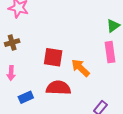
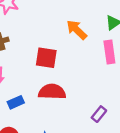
orange arrow: (80, 68) -> (77, 30), moved

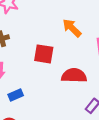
red semicircle: (52, 92) -> (74, 76), moved

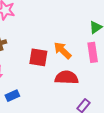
orange arrow: (72, 28) -> (62, 50), moved

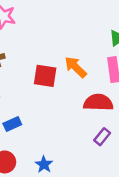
red semicircle: (67, 78) -> (98, 102), moved

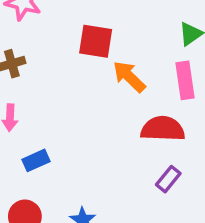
red square: (45, 76) -> (96, 41), moved

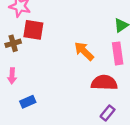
red square: (96, 41) -> (33, 30), moved

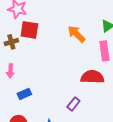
orange arrow: (84, 51) -> (76, 34), moved
purple rectangle: (108, 113) -> (73, 104), moved

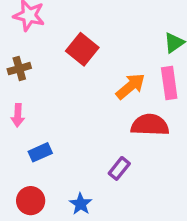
red square: (29, 30) -> (82, 49), moved, turned 30
orange arrow: (76, 34) -> (131, 86), moved, turned 96

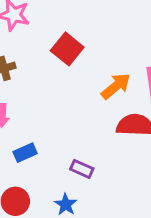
purple rectangle: (119, 168) -> (82, 169), moved, turned 75

